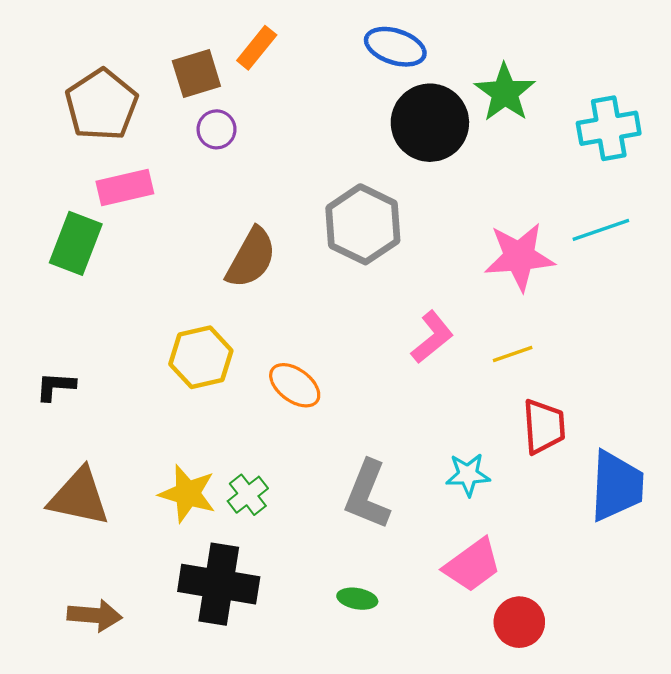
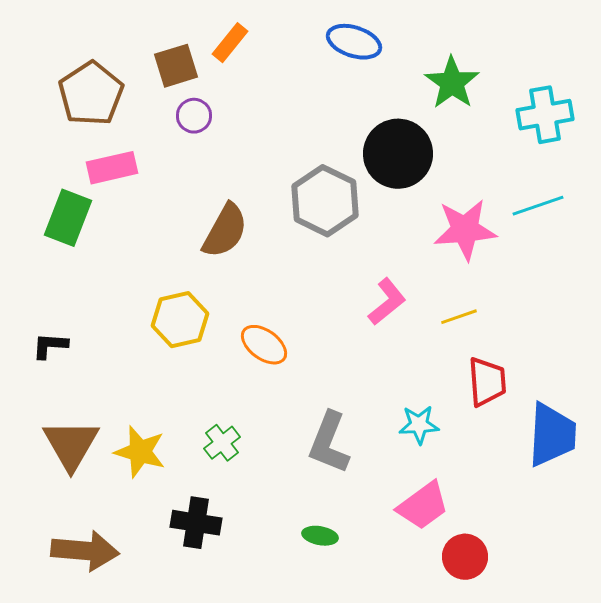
black circle: (430, 123) -> (398, 154), moved
yellow star: (187, 494) -> (140, 452), moved
brown triangle: (79, 497) -> (71, 445), turned 48
black cross: (219, 584) -> (196, 523), size x0.7
brown arrow: (95, 615) -> (85, 551), size x1.4

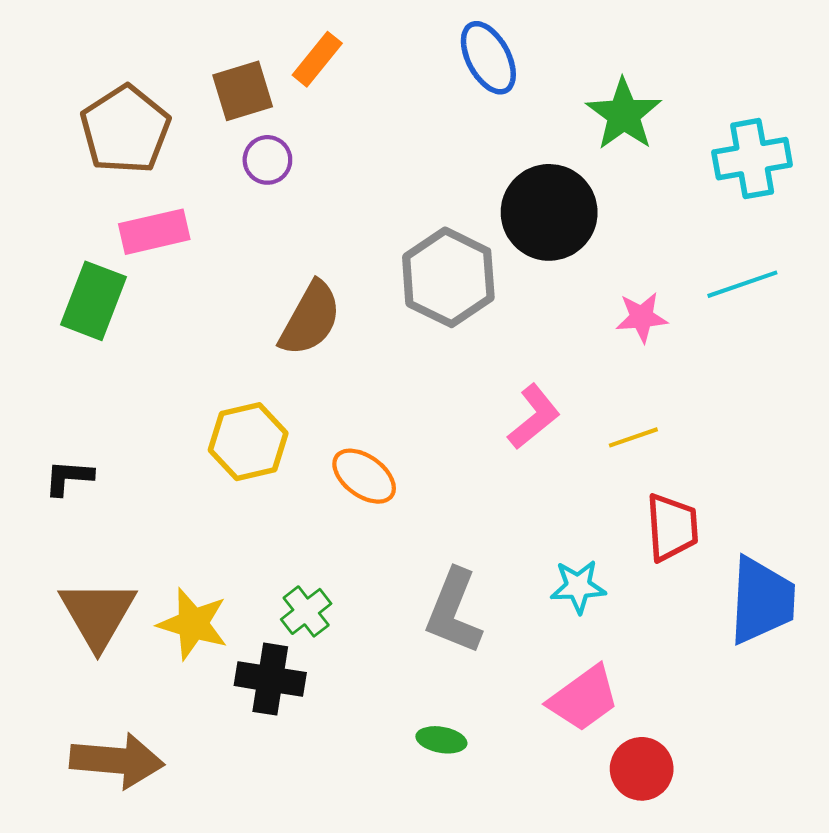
blue ellipse: (354, 42) -> (488, 58), turned 44
pink star: (465, 230) -> (642, 317), size x0.6
black cross: (196, 523) -> (270, 679), moved

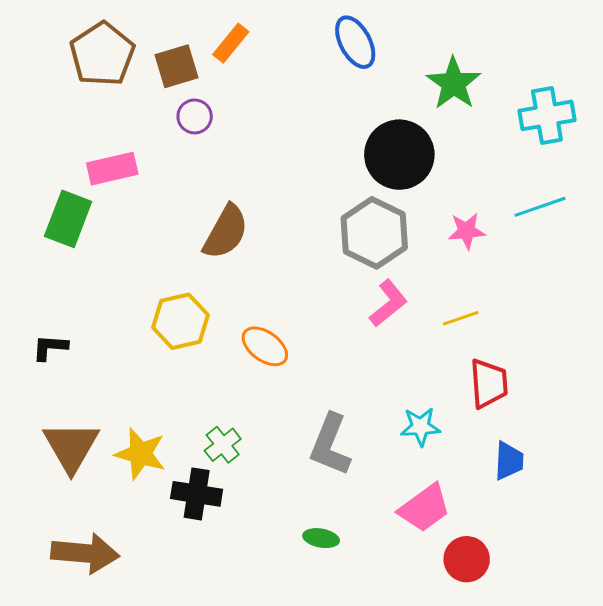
brown pentagon: (125, 130) -> (102, 54), moved
gray hexagon: (448, 277) -> (374, 233), moved
blue trapezoid: (762, 600) -> (509, 461), moved, size x0.6

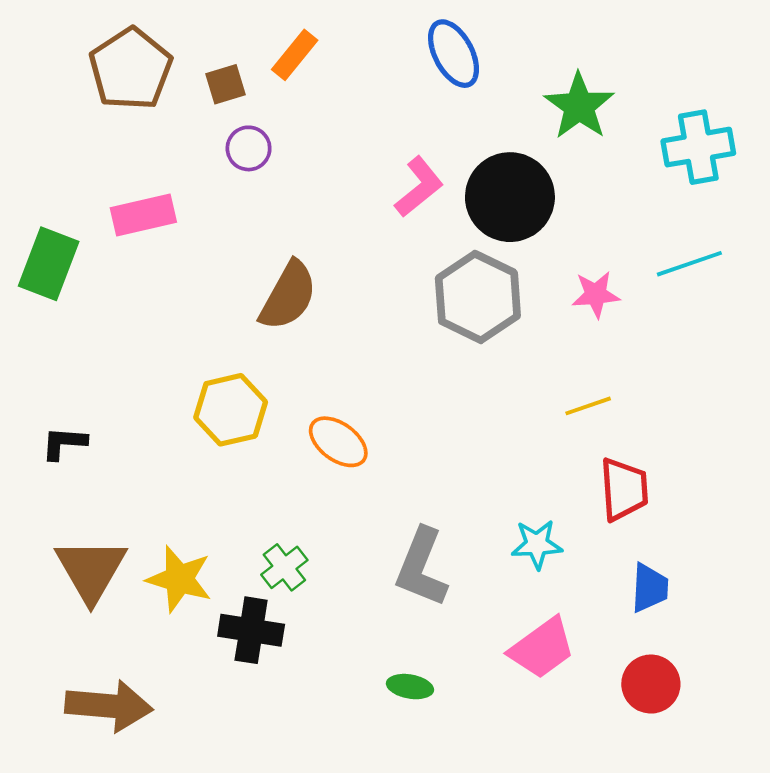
brown square: (177, 66) -> (225, 84), size x0.7
green rectangle: (68, 219) -> (49, 264), moved
pink L-shape: (388, 303) -> (419, 187), moved
red circle: (467, 559) -> (651, 684), moved

